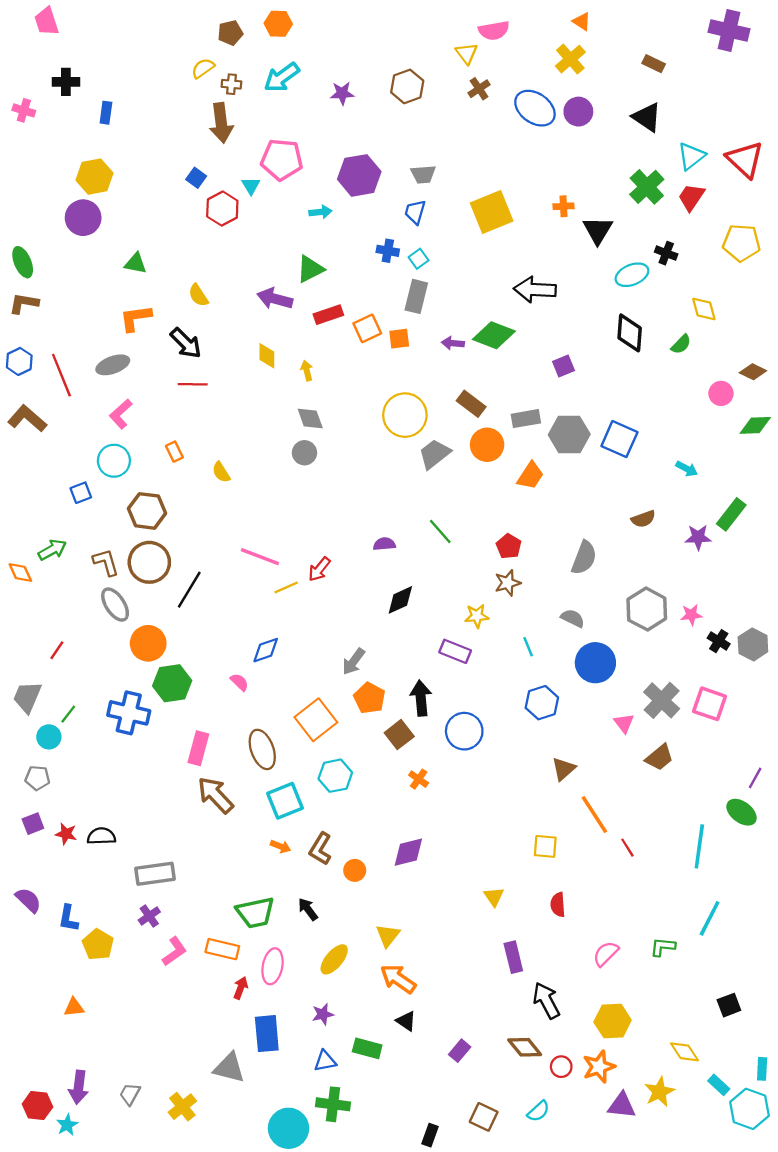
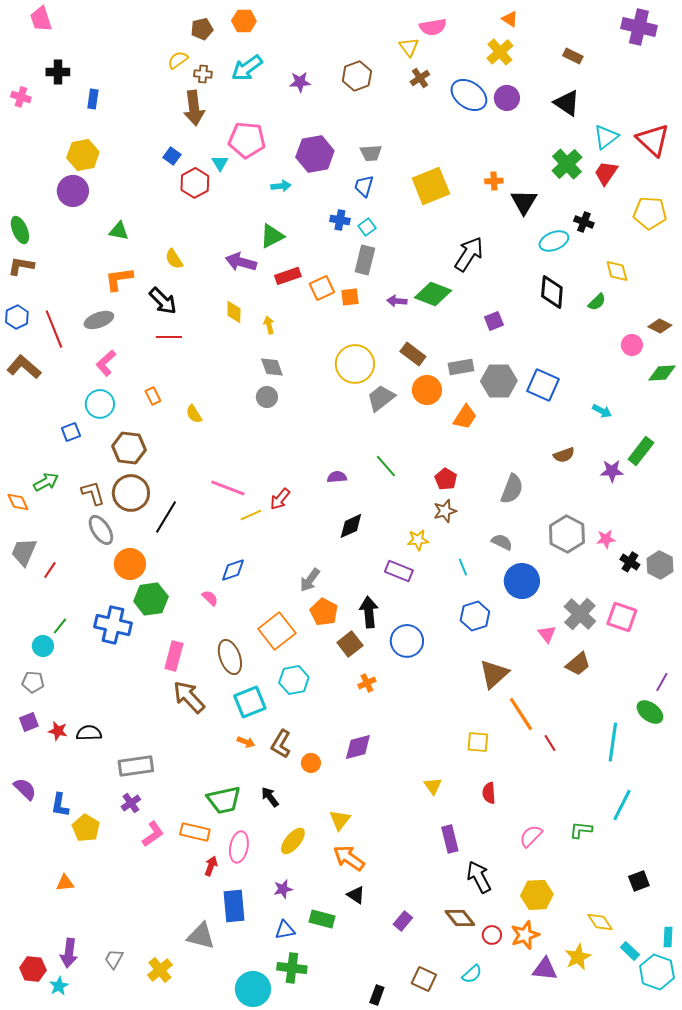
black arrow: (535, 290) -> (469, 254), turned 120
gray trapezoid: (27, 697) -> (24, 552), moved
brown triangle: (564, 769) -> (494, 674), size x1.4
orange cross: (419, 779) -> (367, 683), turned 30

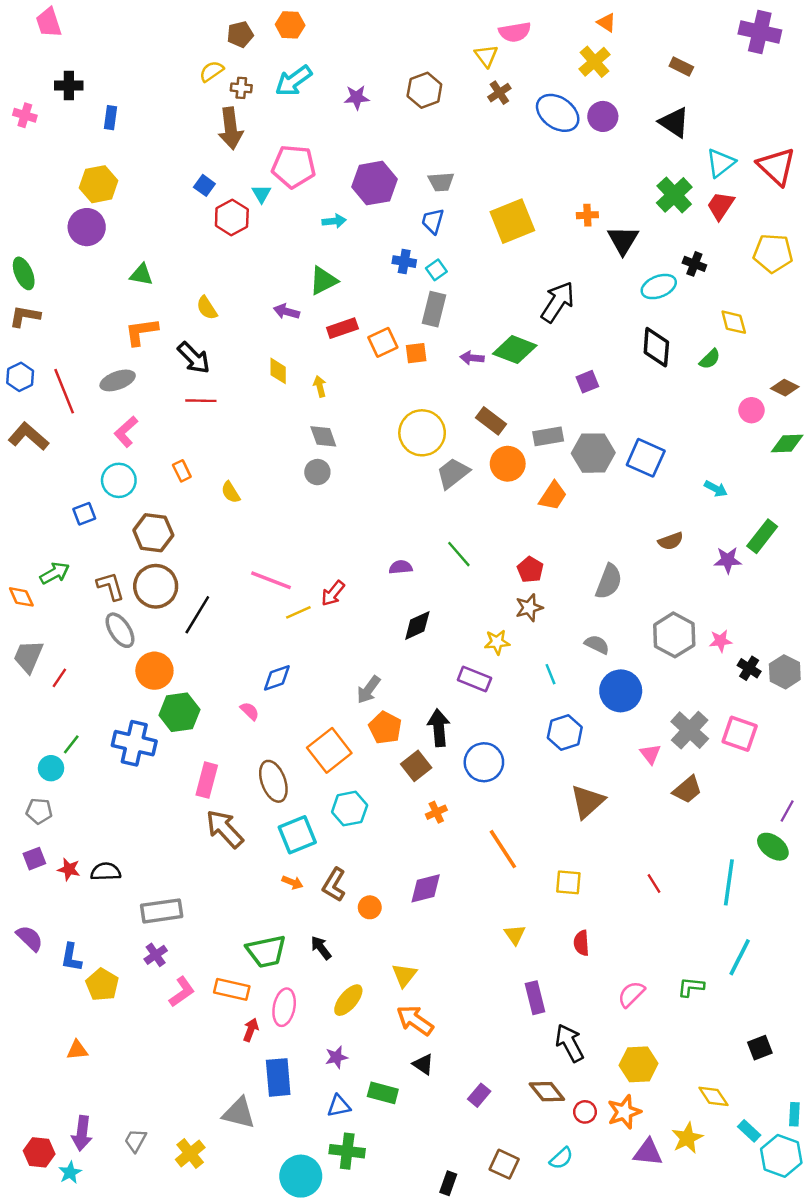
purple arrow: (241, 262) -> (286, 311), size x0.7
orange line: (521, 714) -> (503, 849), moved

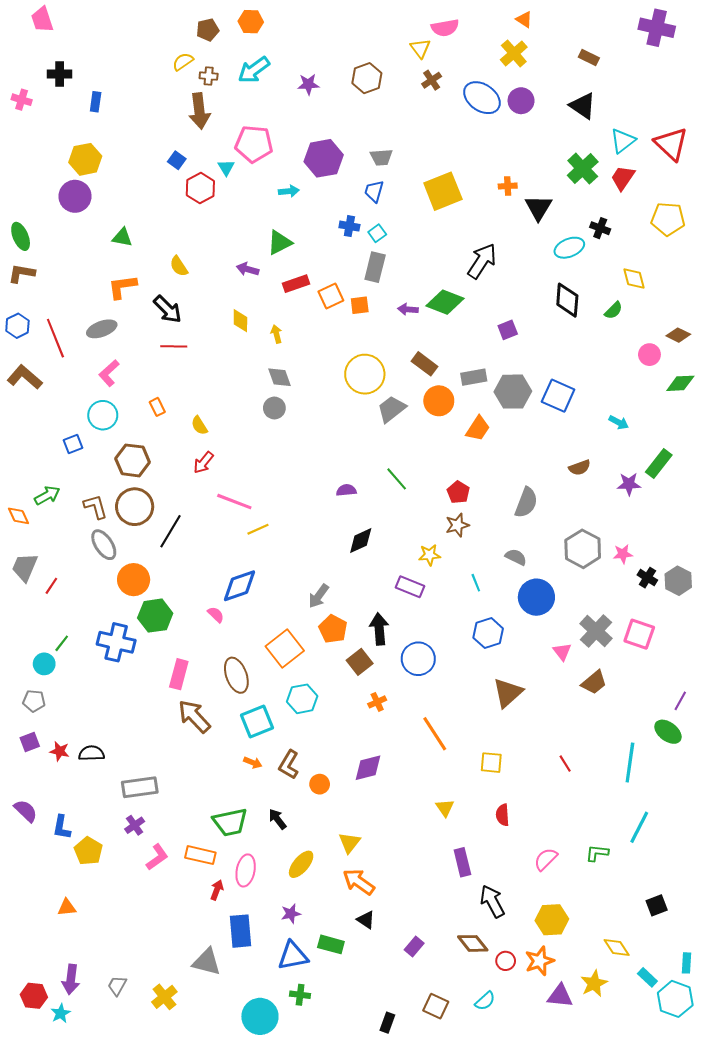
red arrow: (333, 593) -> (203, 462), moved
blue diamond: (277, 678) -> (239, 586), size x1.4
blue triangle: (339, 1106) -> (293, 956), size x1.5
green cross: (347, 1151) -> (300, 995), size x0.7

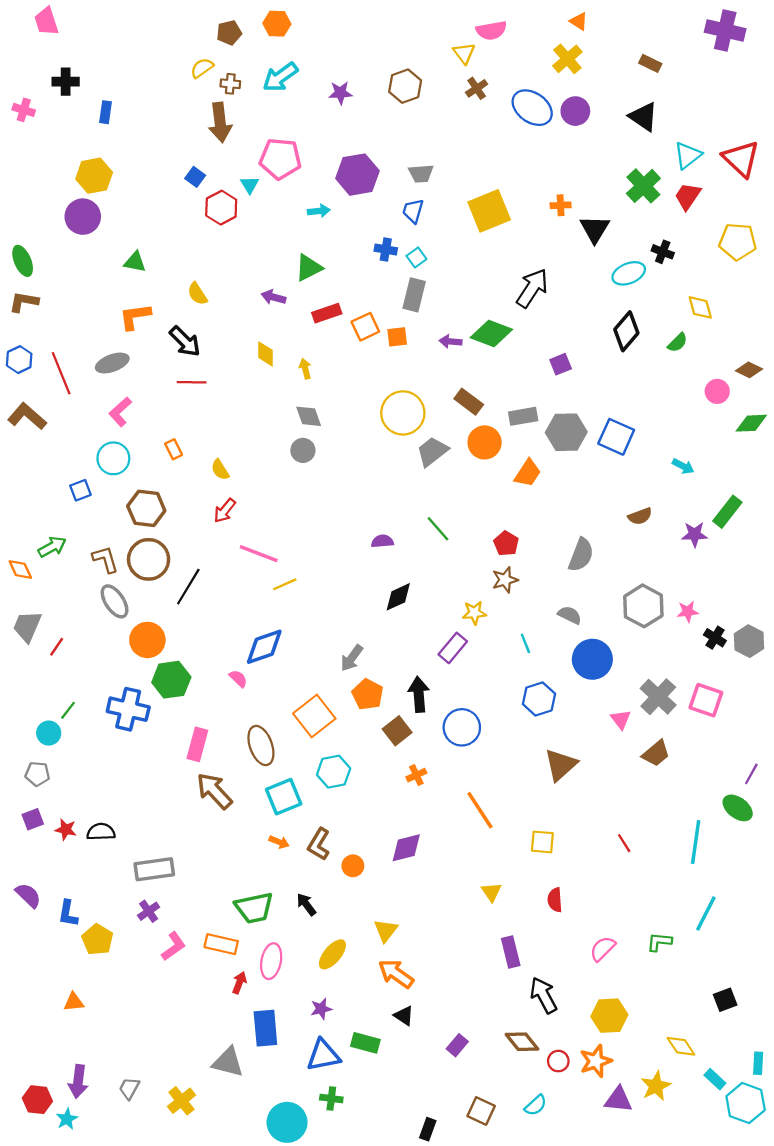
black diamond: (567, 300) -> (626, 331), turned 36
purple rectangle: (410, 587) -> (453, 648), turned -72

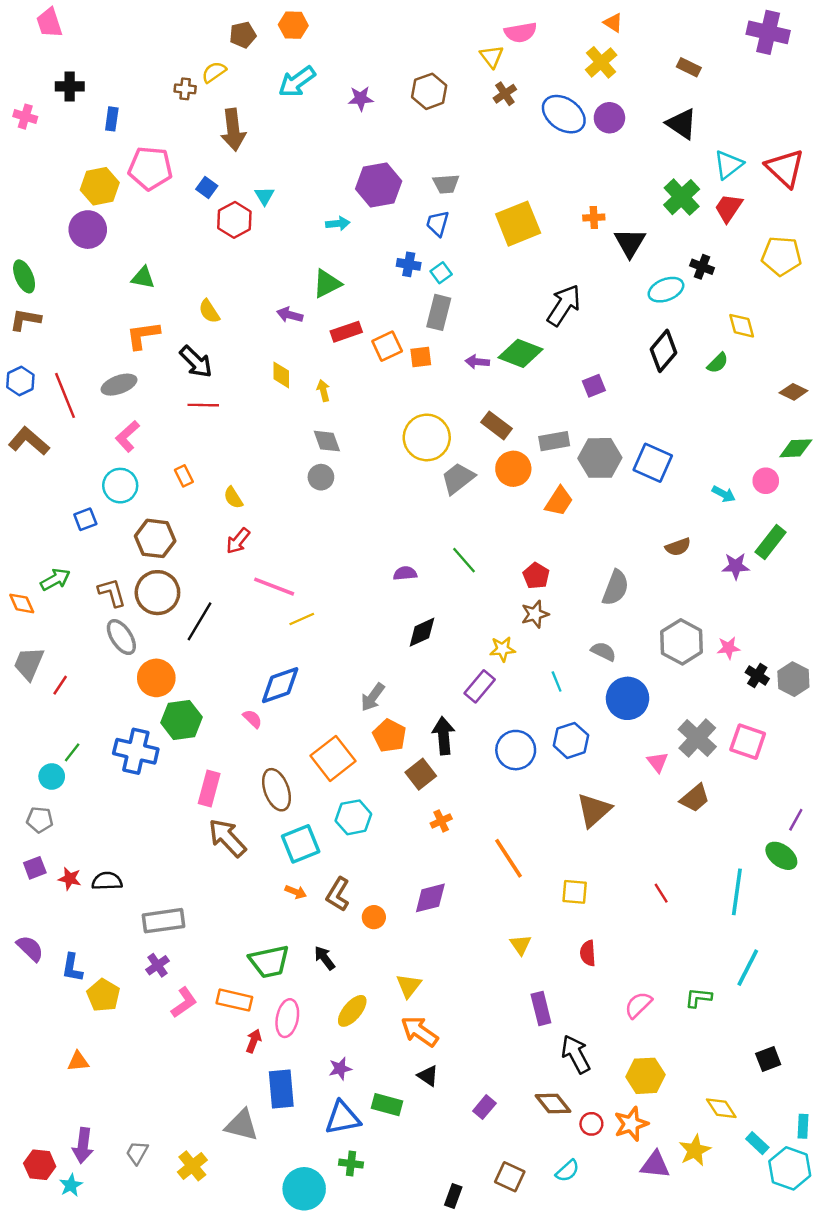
brown cross: (230, 84) -> (185, 89), moved
pink pentagon: (280, 159) -> (150, 168), moved
pink circle: (717, 391) -> (766, 481), moved
blue circle: (462, 727) -> (516, 750), moved

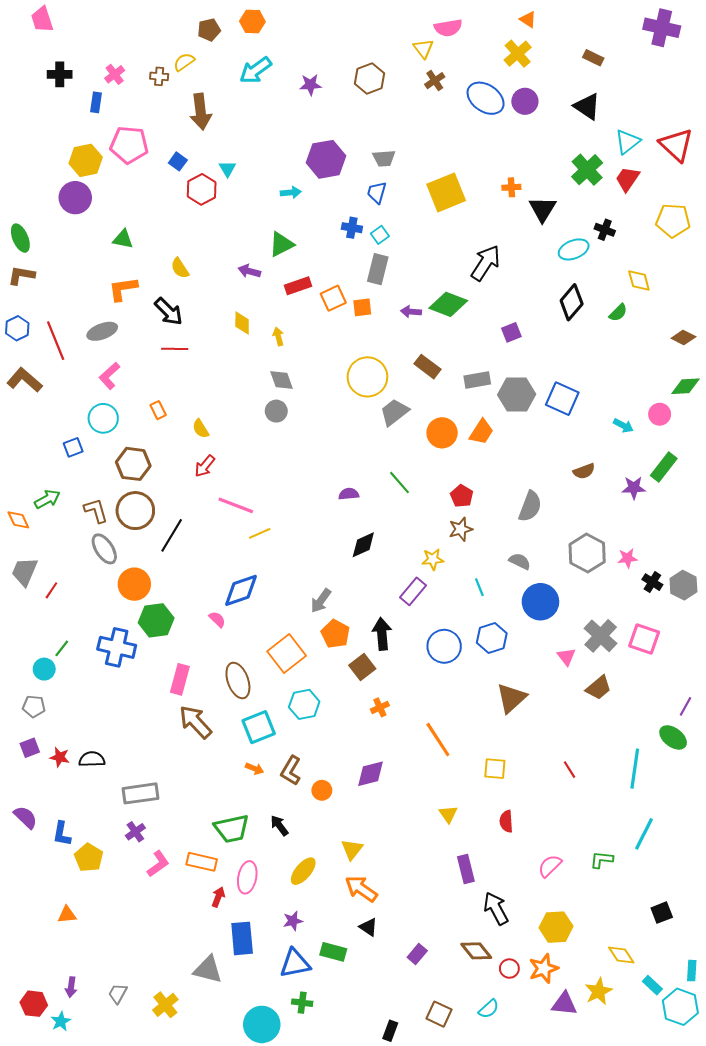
pink cross: (25, 117) -> (115, 74), moved, turned 36
orange circle: (513, 469) -> (442, 433), moved
purple arrow: (83, 1146) -> (71, 987), size x0.7

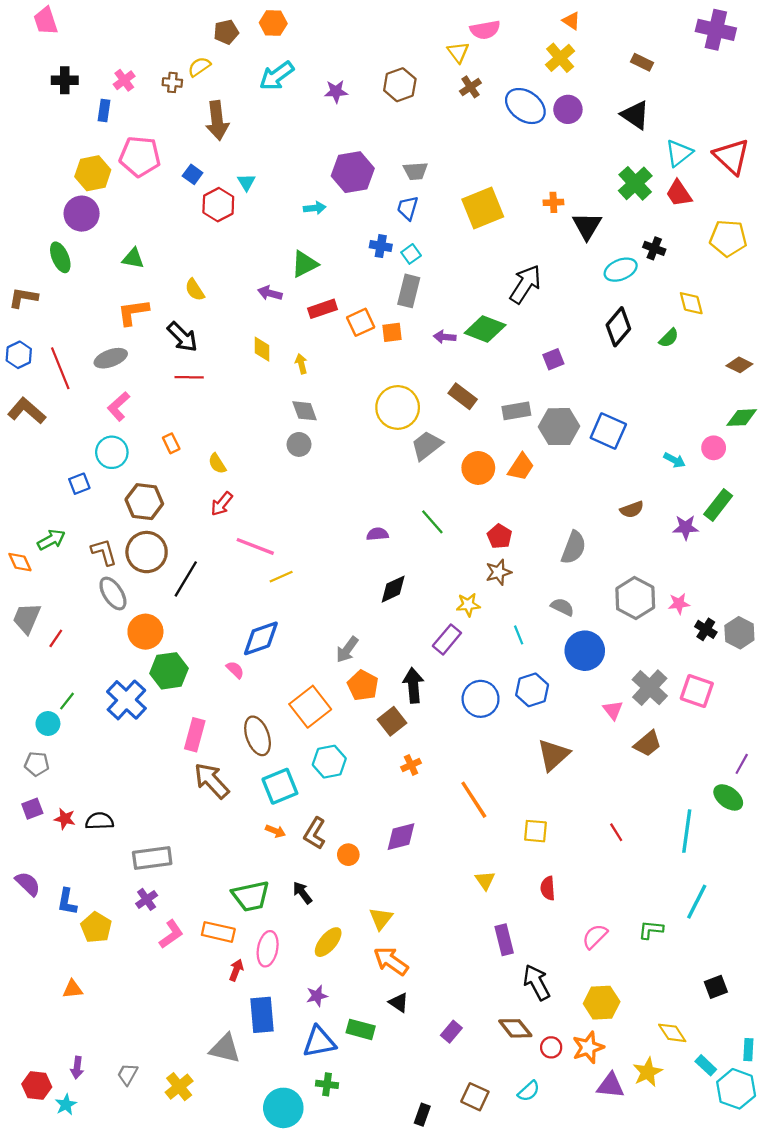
red trapezoid: (627, 179) -> (679, 193), turned -68
green ellipse: (20, 238) -> (60, 257), moved
blue cross: (117, 647) -> (126, 700), turned 30

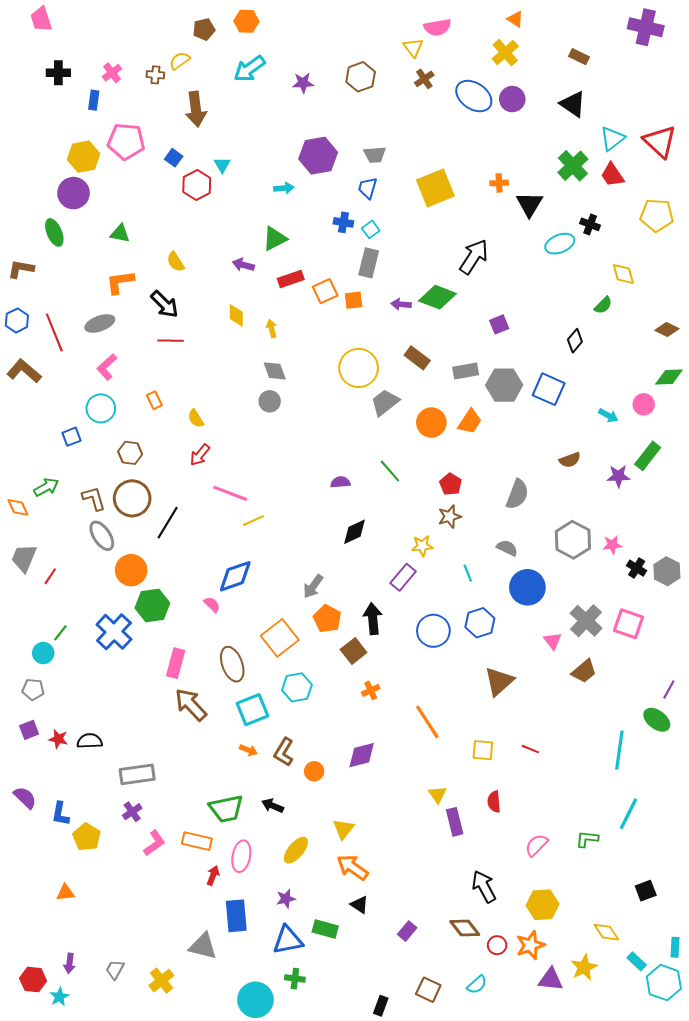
black diamond: (618, 327) -> (575, 341), moved, size x0.7
brown hexagon: (144, 502) -> (130, 453), size x0.7
red line: (616, 832) -> (530, 749), moved, turned -36
black arrow: (302, 893) -> (273, 806), turned -30
purple rectangle: (504, 940) -> (455, 822), moved

